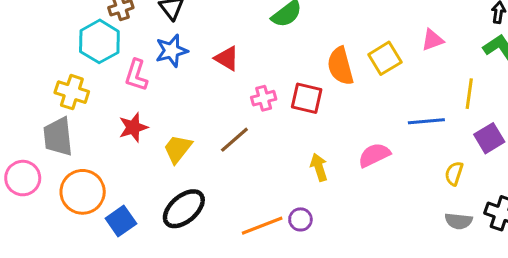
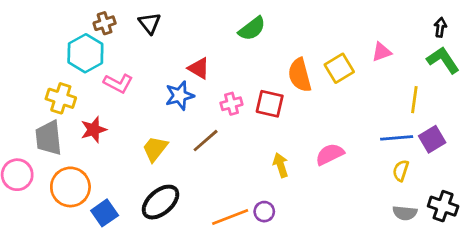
blue star: (172, 51) -> (180, 96), moved
pink L-shape: (136, 75) -> (118, 83), turned -80
blue line: (426, 121) -> (397, 138), moved
red star: (133, 127) -> (94, 130), moved

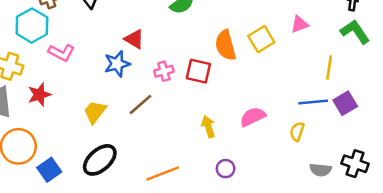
yellow semicircle: (401, 171) -> (297, 132), moved
purple circle: (264, 212) -> (226, 169), moved

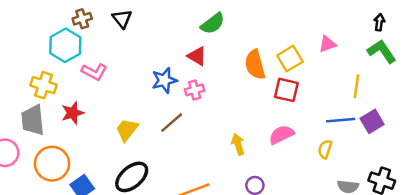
red triangle: (134, 39) -> (197, 56), moved
blue star: (117, 64) -> (164, 80), moved
red square: (198, 71) -> (286, 90), moved

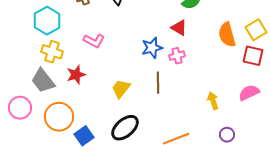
cyan hexagon: (65, 45) -> (47, 21), moved
gray trapezoid: (33, 120) -> (43, 81), turned -32
brown line: (172, 123) -> (158, 83), turned -50

